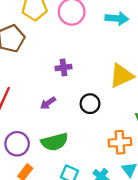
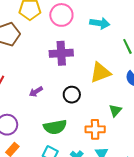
purple cross: (63, 68) -> (61, 53), moved, size x1.6
green semicircle: (55, 142) -> (55, 127), moved

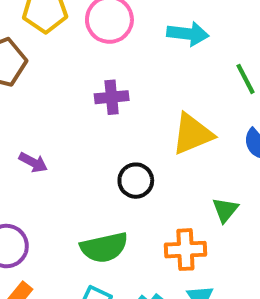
purple cross: (61, 53) -> (112, 97), size x0.7
purple arrow: (36, 92) -> (33, 162), moved, turned -120

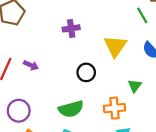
yellow triangle: (192, 134) -> (115, 46), turned -30

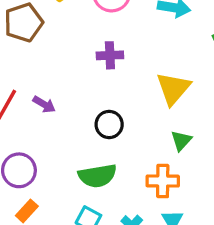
black circle: (86, 72) -> (109, 124), moved
green triangle: (135, 86) -> (181, 141), moved

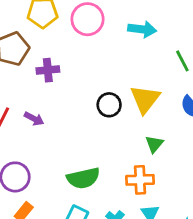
purple cross: (110, 55) -> (48, 70), moved
black circle: (109, 124) -> (109, 105), moved

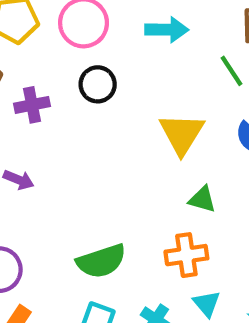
black circle: (109, 105) -> (98, 84), moved
green triangle: (154, 144) -> (202, 199), turned -48

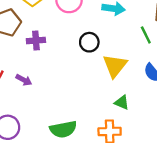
black circle: (98, 84) -> (89, 42), moved

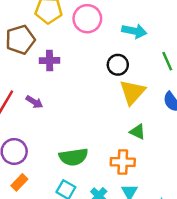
black circle: (89, 42) -> (118, 65), moved

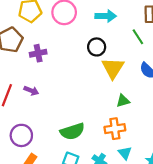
green triangle: (138, 132) -> (123, 101), turned -32

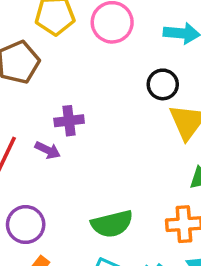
purple cross: (38, 53) -> (69, 121), moved

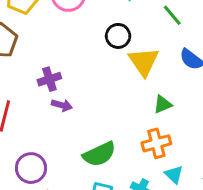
purple arrow: (48, 150) -> (62, 105), moved

